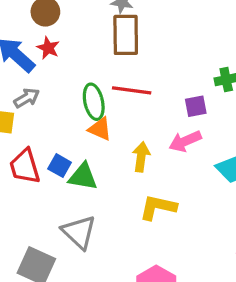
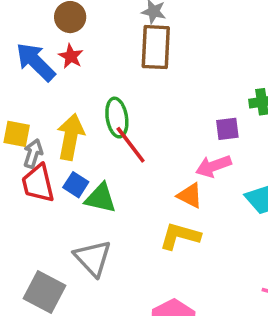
red line: (132, 90) -> (131, 145), moved, turned 42
gray arrow: (27, 98) -> (33, 154), moved, turned -45
orange triangle: (100, 129) -> (190, 196), moved
yellow arrow: (141, 157) -> (71, 137), moved, size x1.4

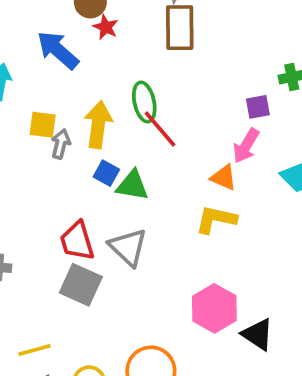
red star: (71, 56) -> (106, 27), moved
pink arrow: (213, 166) -> (246, 146), turned -36
red trapezoid: (38, 183) -> (77, 241), moved

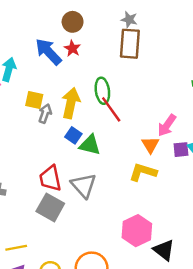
red star: (106, 27) -> (72, 48), moved
purple square: (258, 107) -> (181, 150), moved
orange triangle: (224, 177) -> (150, 145), turned 30

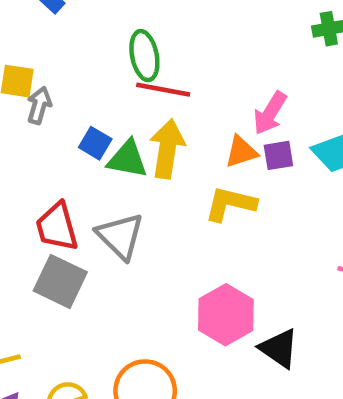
yellow arrow: (71, 103) -> (167, 149), moved
red line: (111, 109) -> (163, 90), turned -40
orange triangle: (150, 145) -> (241, 152), turned 48
purple square: (181, 150) -> (278, 155), moved

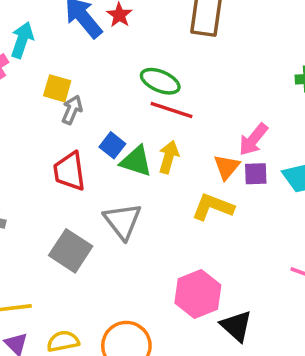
green ellipse: (144, 56) -> (160, 81), turned -63
yellow arrow: (167, 149) -> (169, 157), size x0.7
orange triangle: (241, 152) -> (227, 167), turned -40
red trapezoid: (57, 227) -> (69, 171), moved

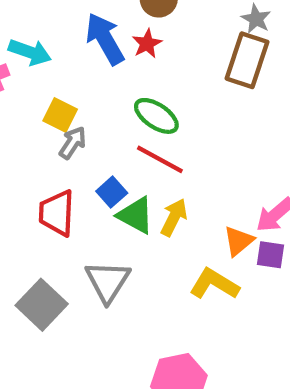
cyan arrow: (22, 40) -> (30, 52), turned 80
green ellipse: (160, 81) -> (156, 116), moved
red line: (172, 110) -> (160, 159), moved

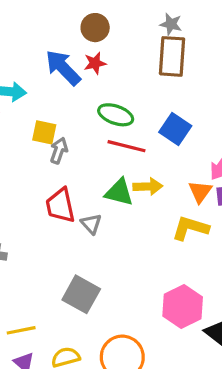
red star: (147, 44) -> (95, 63), turned 30
blue square: (112, 192) -> (175, 129), moved, size x1.4
yellow arrow: (174, 217) -> (148, 186), turned 76
gray triangle: (108, 281) -> (91, 224), moved, size x0.6
gray square: (42, 305) -> (81, 294), moved

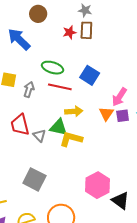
brown rectangle: (172, 56) -> (86, 30), size x0.7
red star: (95, 63) -> (70, 32), moved
gray arrow: (59, 151) -> (29, 89), moved
green triangle: (119, 192) -> (59, 127), moved
yellow L-shape: (190, 228) -> (71, 139), moved

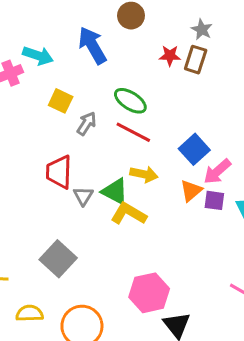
blue square: (90, 75) -> (194, 149), moved

